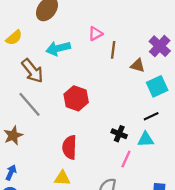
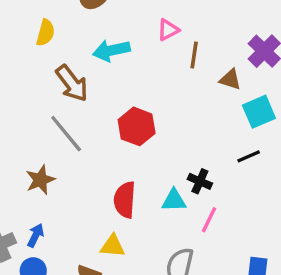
yellow semicircle: (14, 38) -> (45, 33), turned -36
cyan triangle: (146, 139) -> (174, 200), moved

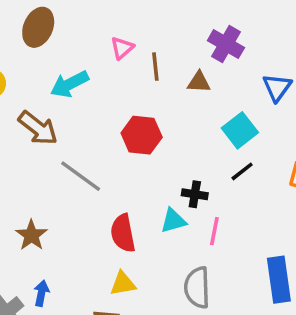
cyan square: (259, 112) -> (240, 130), moved
red hexagon: (137, 126) -> (142, 135), moved
gray line: (66, 134) -> (81, 176), moved
black line: (249, 156) -> (242, 171), moved

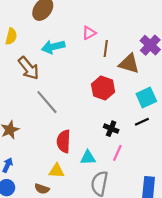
brown triangle: (199, 82) -> (129, 64), size x1.5
red hexagon: (142, 135) -> (103, 88), moved
cyan triangle: (173, 221) -> (88, 158), moved

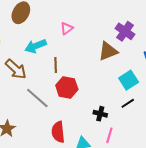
brown line: (106, 48) -> (56, 65), moved
brown triangle: (129, 64) -> (108, 51), turned -30
red hexagon: (103, 88) -> (67, 87), moved

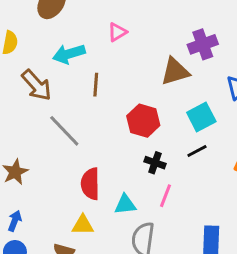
purple cross: (125, 31) -> (203, 44), turned 30
red hexagon: (67, 87) -> (143, 121), moved

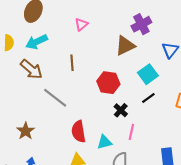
cyan arrow: (69, 54) -> (37, 42), moved
black cross: (155, 163) -> (121, 110), turned 32

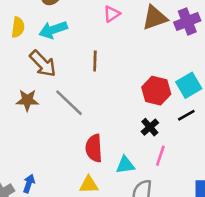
brown triangle: (125, 46) -> (155, 18), moved
red hexagon: (108, 83) -> (156, 91), moved
brown star: (26, 131) -> (27, 100), moved, turned 30

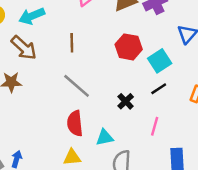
red hexagon: (156, 91) -> (129, 47), moved
gray line: (69, 103) -> (77, 86), moved
pink line: (160, 156) -> (155, 126), moved

